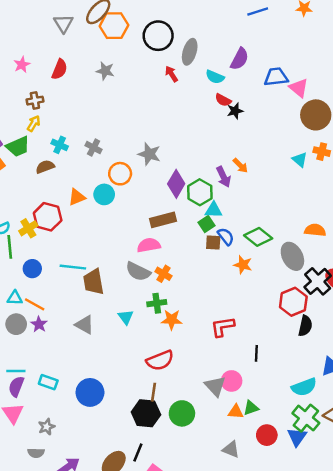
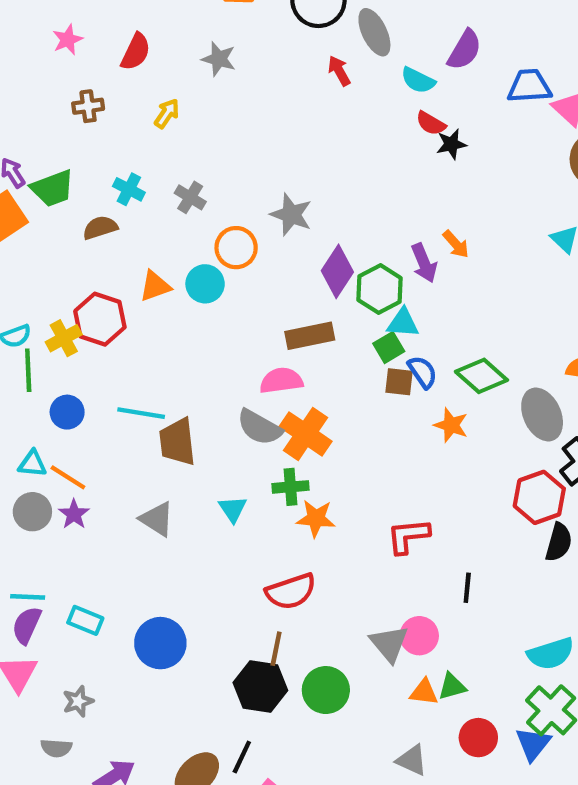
gray ellipse: (190, 52) -> (374, 32), turned -45
yellow arrow: (34, 123) -> (167, 114), moved
orange cross: (163, 274) -> (306, 434), size x1.6

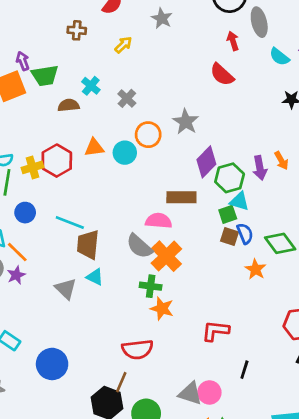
red semicircle: (431, 123) -> (222, 75), moved, size x1.4
cyan triangle: (233, 509) -> (95, 277), moved, turned -42
gray triangle: (389, 644) -> (190, 393), turned -45

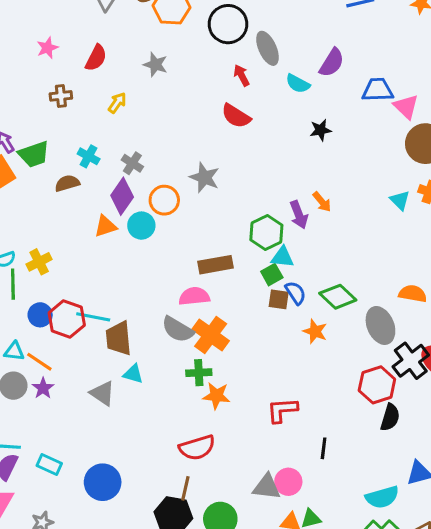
red hexagon: (57, 161) -> (67, 319), moved
purple diamond: (206, 162) -> (122, 196), moved

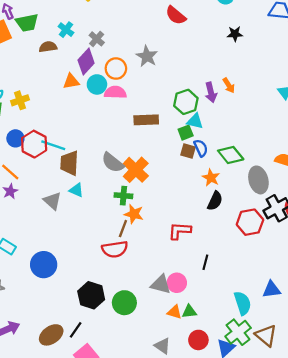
pink semicircle: (194, 296) -> (115, 92), moved
black semicircle: (390, 417) -> (215, 201), moved
brown line: (185, 488) -> (123, 229), moved
cyan semicircle: (382, 497) -> (243, 303), turned -100

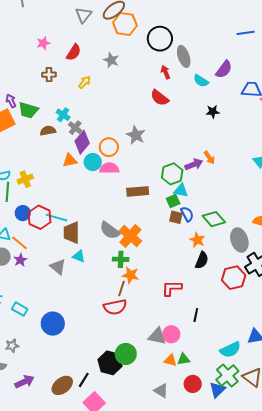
green trapezoid: (27, 23) -> (28, 110), turned 30
gray cross: (97, 39) -> (75, 128), moved
purple arrow: (211, 92) -> (194, 164), turned -96
black hexagon: (91, 295) -> (110, 363), moved
cyan semicircle: (243, 303) -> (230, 350), turned 85

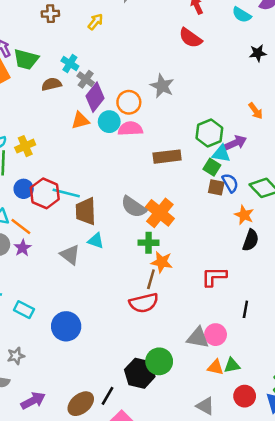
purple arrow: (194, 164) -> (235, 143), moved
green square: (173, 201) -> (212, 167), turned -32

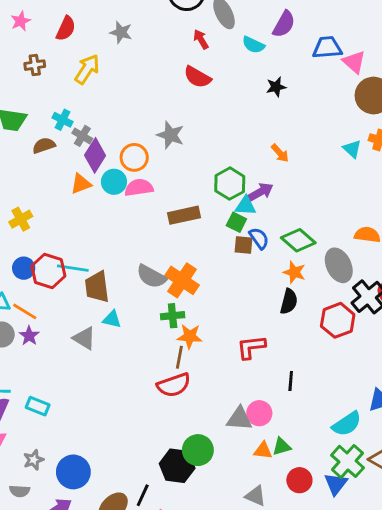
yellow arrow: (95, 22) -> (87, 69), size x1.5
orange star: (244, 215) -> (294, 272), moved
blue circle: (66, 326) -> (73, 472), moved

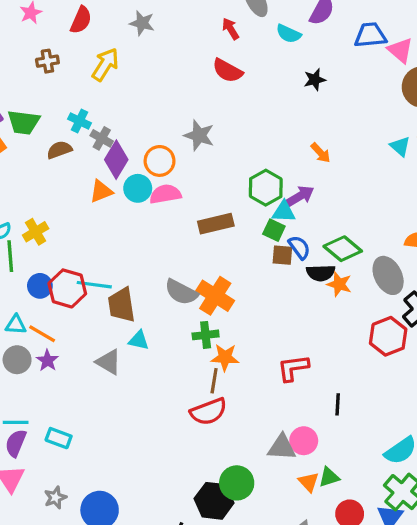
black semicircle: (289, 302) -> (321, 273), moved, turned 75
orange triangle: (263, 451) -> (309, 482), turned 42

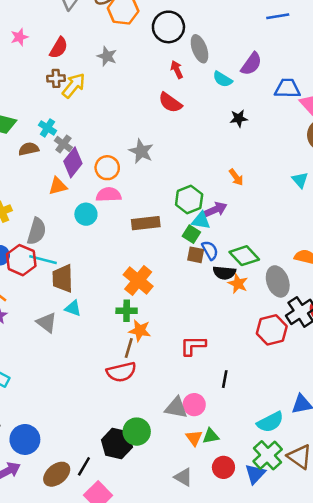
brown cross: (47, 61) -> (56, 78), moved
cyan circle: (138, 188) -> (86, 214), moved
gray semicircle: (181, 292) -> (37, 231), moved, turned -108

